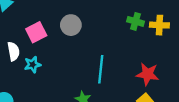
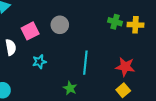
cyan star: (33, 65) -> (39, 62), moved

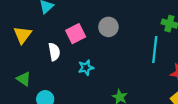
cyan line: (85, 63) -> (155, 50), moved

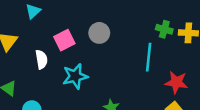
cyan star: (86, 68) -> (75, 76), size x1.5

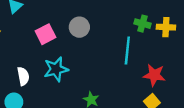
white semicircle: (41, 59) -> (23, 76), moved

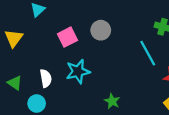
cyan line: (127, 51) -> (148, 53), turned -35

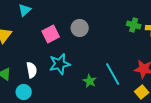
cyan line: (148, 53) -> (113, 74), moved
green star: (112, 101) -> (90, 81), moved

